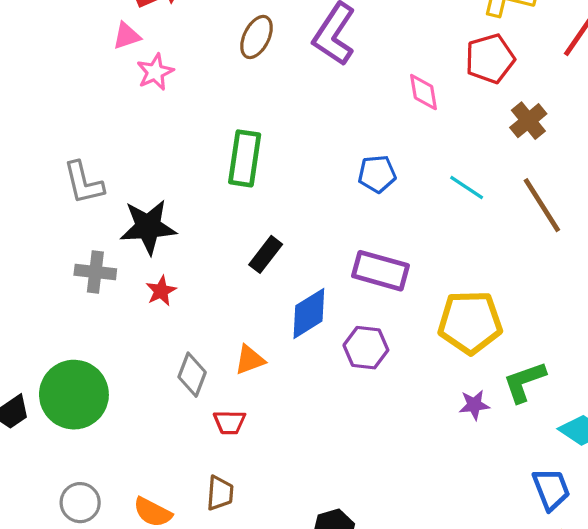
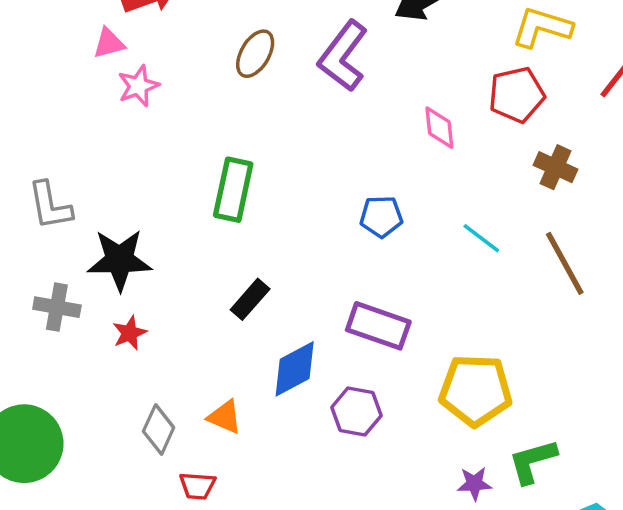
brown cross: (528, 121) -> (555, 167), turned -30
orange triangle: (250, 360) -> (225, 417), turned 40

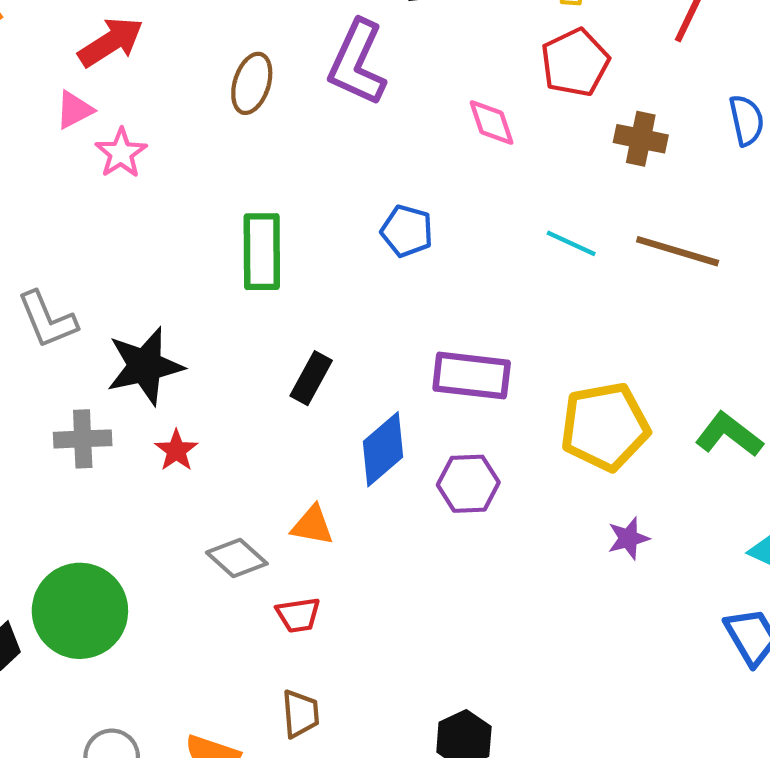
blue pentagon: (381, 217) -> (407, 231), moved, turned 30
brown line: (565, 263) -> (678, 251), turned -32
gray diamond: (159, 430) -> (237, 558), turned -60
green L-shape: (533, 461) -> (729, 435), moved, turned 66

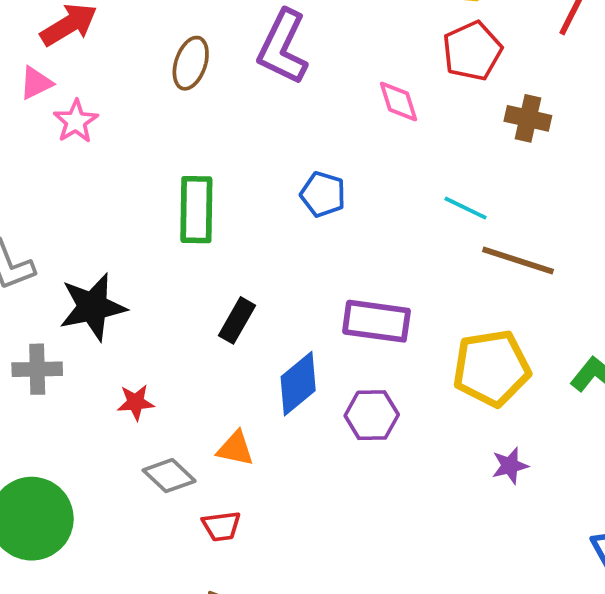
brown line: (678, 251) -> (518, 261), moved
red star: (176, 450) -> (136, 402), moved, turned 30

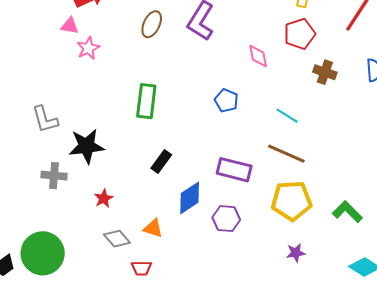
pink triangle: (36, 83) -> (70, 26), turned 30
blue pentagon: (323, 194) -> (226, 101), moved
brown line: (518, 261) -> (286, 154), moved
red star: (136, 402) -> (104, 198), turned -30

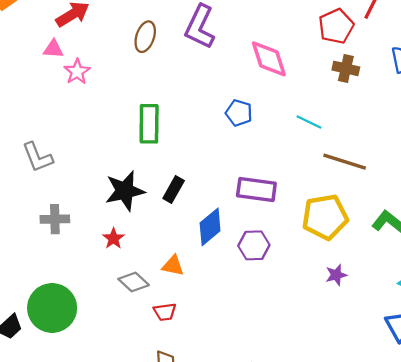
red pentagon: (300, 34) -> (336, 26), moved
pink diamond: (258, 56) -> (269, 59), size x1.5
black star: (87, 146) -> (125, 191), moved
brown line: (286, 154) -> (345, 162), moved

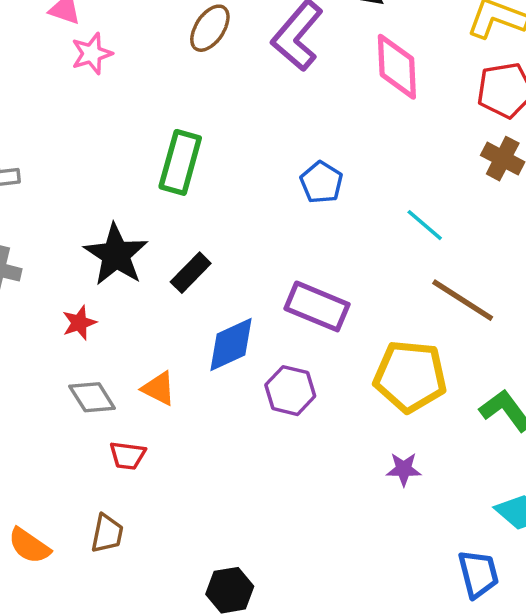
pink diamond: (269, 59) -> (397, 67), moved
black star: (125, 191) -> (116, 255), turned 30

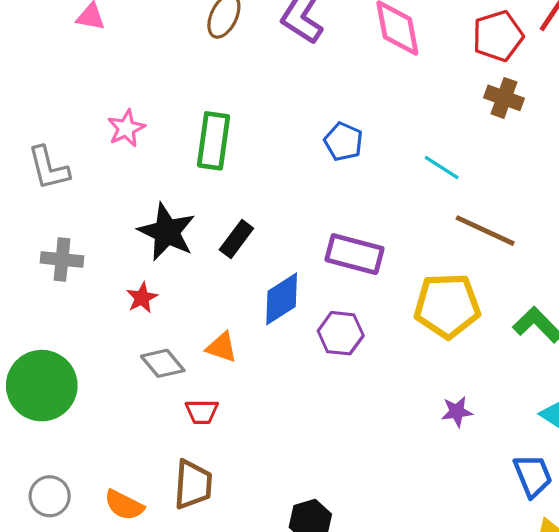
pink star: (92, 54) -> (126, 128), moved
purple star: (404, 469) -> (457, 412), moved
brown trapezoid: (107, 534) -> (193, 485), size x1.4

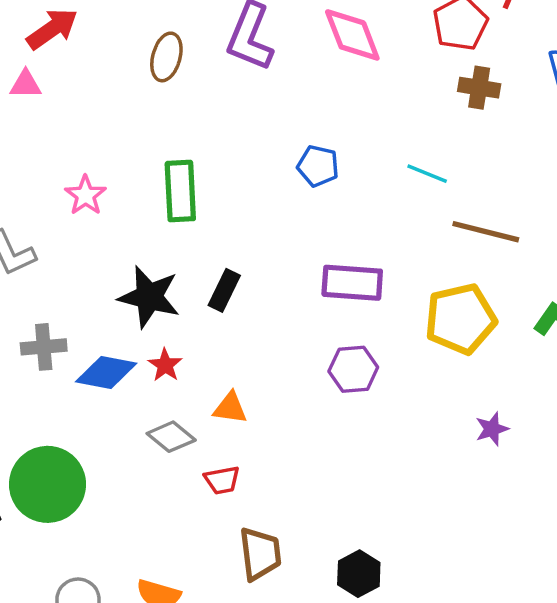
red star: (142, 298) -> (165, 365), moved
blue diamond: (282, 299) -> (106, 373), moved, turned 54
brown trapezoid: (193, 485) -> (260, 554), moved

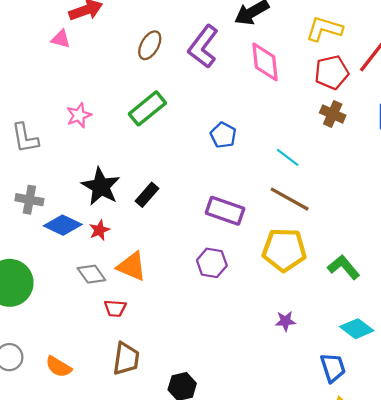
green rectangle: (180, 191) -> (147, 108), moved, turned 39
brown line: (486, 232) -> (290, 199), moved
orange triangle: (230, 408) -> (132, 266), size x1.4

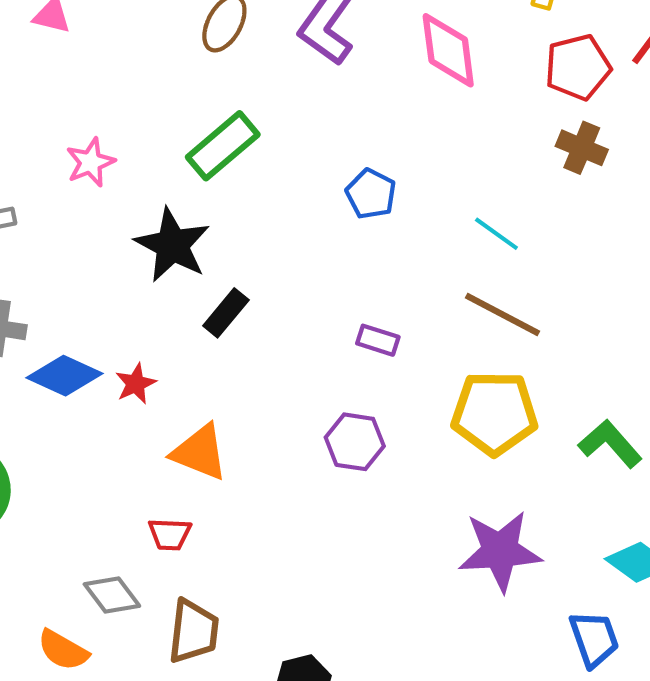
black star: (101, 187) -> (172, 245), moved
purple rectangle: (225, 211) -> (378, 340), size x0.6
gray diamond: (91, 274) -> (112, 595), moved
purple star: (285, 321) -> (500, 551), size x2.0

